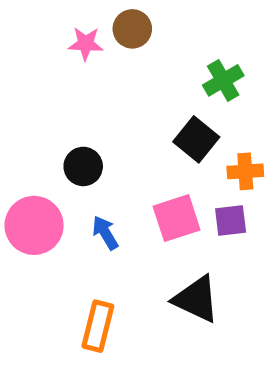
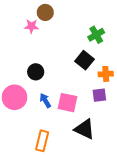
brown circle: (132, 29) -> (45, 12), moved
pink star: (86, 44) -> (31, 26), moved
pink square: (177, 218) -> (68, 103), moved, turned 30

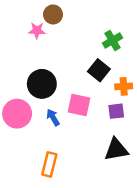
black circle: (36, 72) -> (42, 84), size x1.5
pink square: (68, 103) -> (79, 105), moved
black triangle: (84, 129) -> (116, 150), moved, turned -35

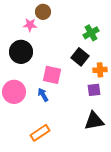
black circle: (42, 84) -> (21, 52), moved
pink square: (79, 105) -> (52, 75), moved
orange rectangle: (49, 164) -> (40, 133), turned 42

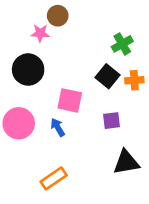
orange cross: (100, 70) -> (134, 80), moved
purple square: (94, 90) -> (111, 121), moved

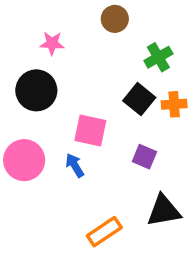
brown circle: (58, 16) -> (115, 19), moved
purple square: (111, 121) -> (144, 157), turned 30
orange rectangle: (54, 178) -> (104, 232), moved

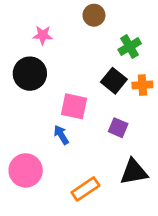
pink circle: (24, 160) -> (26, 170), moved

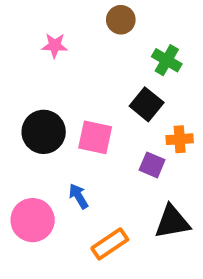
green cross: (130, 47) -> (167, 60), turned -30
black circle: (30, 74) -> (44, 132), moved
orange cross: (142, 85) -> (180, 139), moved
blue arrow: (61, 135) -> (79, 196), moved

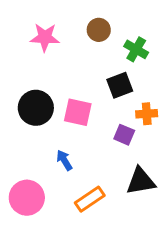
brown circle: (121, 20) -> (99, 30), moved
pink star: (55, 45) -> (45, 37), size x1.4
black square: (147, 104) -> (120, 85), turned 30
pink circle: (33, 220) -> (27, 198), moved

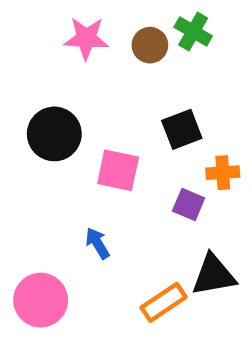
pink star: (45, 37) -> (86, 38), moved
green cross: (136, 49) -> (193, 31), moved
black circle: (36, 108) -> (54, 134), moved
orange rectangle: (90, 199) -> (164, 302), moved

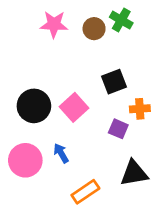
black circle: (54, 134) -> (34, 106), moved
pink square: (118, 170) -> (74, 107), turned 36
pink circle: (41, 300) -> (25, 160), moved
orange rectangle: (164, 302) -> (85, 192), moved

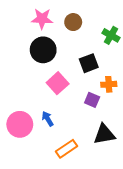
green cross: (121, 20) -> (111, 35), moved
black circle: (34, 106) -> (43, 50), moved

